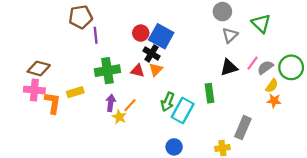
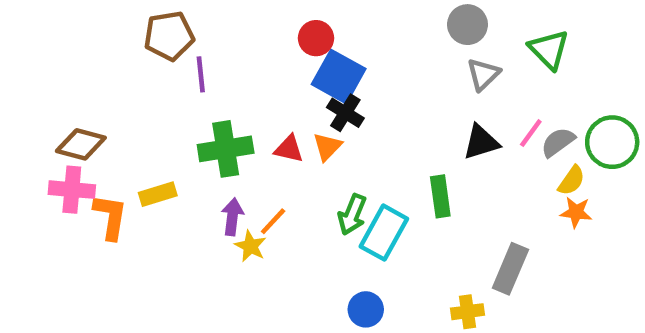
red circle: (141, 33) -> (316, 38), moved
black cross: (151, 53) -> (345, 113), moved

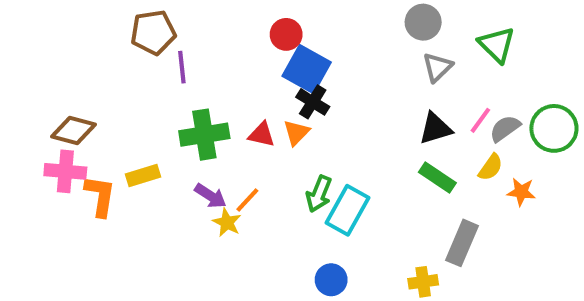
yellow semicircle: (571, 181) -> (491, 167), moved
green rectangle: (440, 196) -> (437, 178), moved, turned -48
purple arrow: (232, 217) -> (210, 196), turned 116

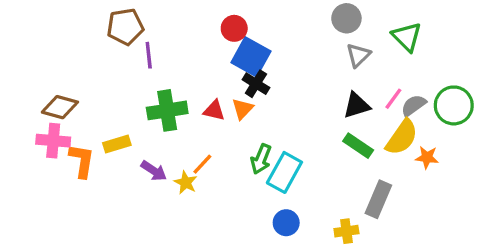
yellow semicircle: (491, 167) -> (402, 137), size x1.6
purple arrow: (210, 196) -> (154, 171), moved
blue circle: (331, 280) -> (286, 223), moved

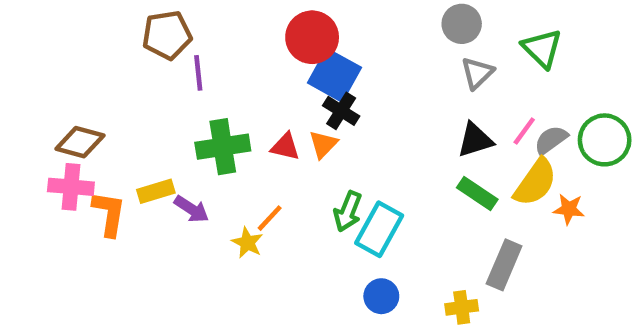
red circle: (234, 28) -> (312, 37), size x1.5
purple arrow: (154, 171) -> (192, 209), moved

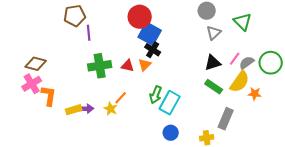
pink cross: (71, 187) -> (32, 84), turned -36
yellow rectangle: (156, 191) -> (74, 110), moved
purple arrow: (192, 209) -> (86, 109), moved, turned -35

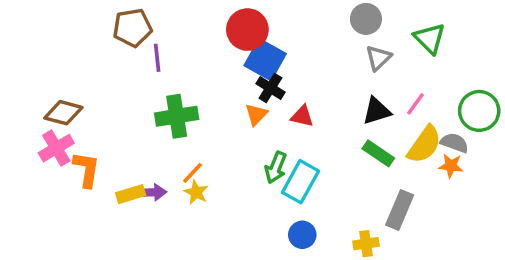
gray semicircle: (247, 63) -> (454, 143), moved, turned 56
red triangle: (128, 66) -> (302, 116), moved
orange line: (121, 98) -> (193, 173), moved

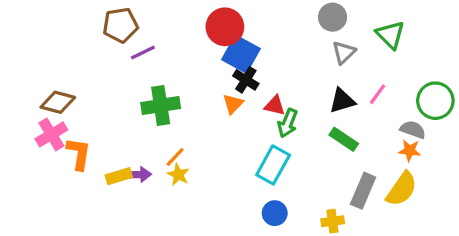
purple line: (157, 58) -> (143, 52), turned 70
yellow semicircle: (424, 145) -> (402, 189), moved
green arrow: (276, 168) -> (288, 123), moved

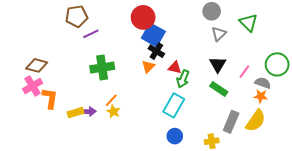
pink line: (378, 94) -> (244, 72), moved
black triangle: (342, 101) -> (218, 64), turned -42

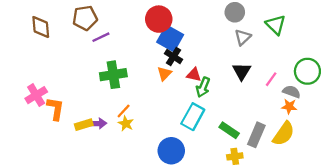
brown diamond: (37, 65) -> (41, 27), moved, turned 70
green rectangle: (219, 89) -> (229, 130), moved
blue circle: (175, 136) -> (171, 151), moved, size x1.5

